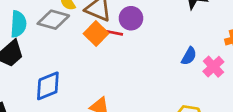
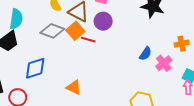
gray diamond: (53, 20) -> (52, 31), moved
red line: (114, 33) -> (88, 40), moved

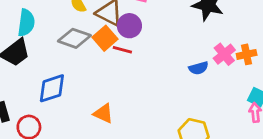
purple circle: (103, 21) -> (129, 26), moved
blue semicircle: (145, 54) -> (199, 68), turned 40
pink cross: (164, 63) -> (224, 54), moved

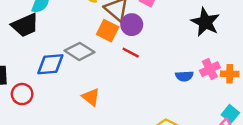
gray diamond: (74, 38) -> (80, 51), moved
orange square: (105, 38) -> (108, 31), turned -35
red line: (122, 50) -> (131, 53), moved

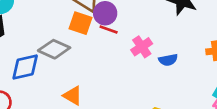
red line: (131, 53) -> (109, 30), moved
pink cross: (210, 69) -> (142, 47), moved

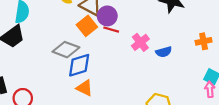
orange square: (81, 23) -> (87, 26), turned 36
blue diamond: (25, 67) -> (79, 65), moved

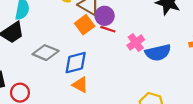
gray diamond: (66, 50) -> (46, 53), moved
blue semicircle: (164, 52) -> (158, 53), size x1.6

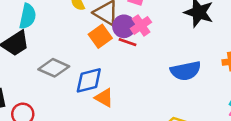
pink cross: (136, 43) -> (141, 25), moved
orange triangle: (80, 85) -> (104, 98), moved

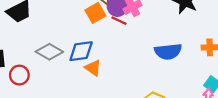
gray diamond: (54, 68) -> (49, 52), moved

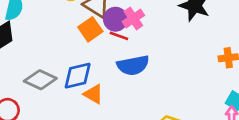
blue semicircle: (168, 52) -> (133, 65), moved

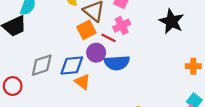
purple circle: (115, 19) -> (96, 53), moved
gray diamond: (40, 80) -> (42, 65), turned -50

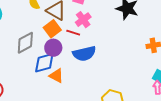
purple circle: (96, 53) -> (53, 48), moved
gray diamond: (42, 65) -> (25, 43), moved

